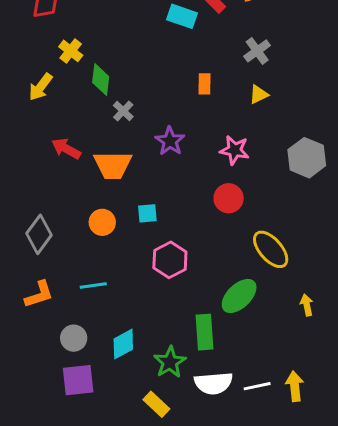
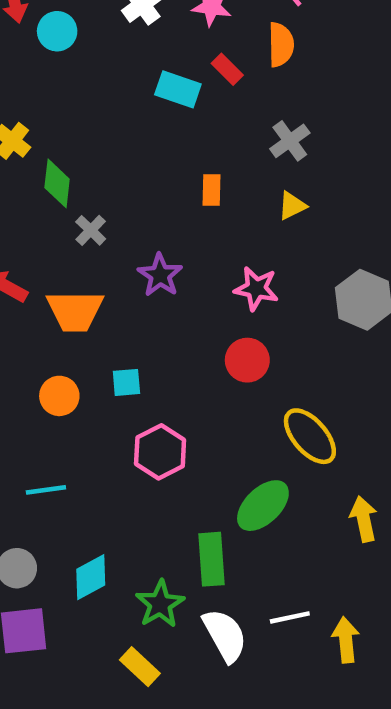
yellow arrow: (307, 305) -> (364, 519), size x1.4
white semicircle: (214, 383) -> (225, 635), turned -114
white line: (257, 386) -> (290, 617), moved

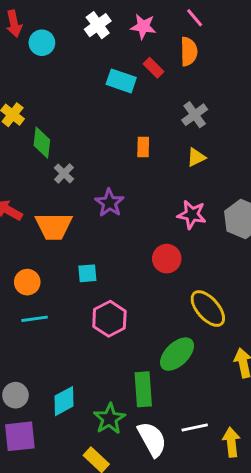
pink star: (256, 289) -> (192, 215), moved
orange circle: (59, 396) -> (27, 282), moved
cyan line: (46, 490) -> (35, 319), moved

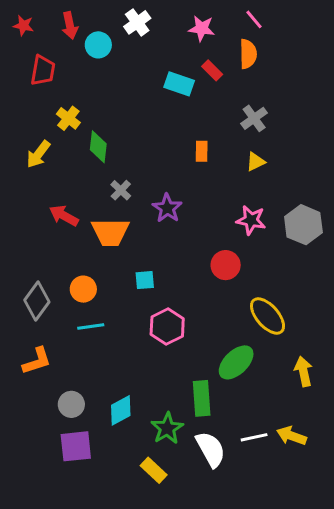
white cross: (98, 25) -> (137, 22), moved
gray cross: (64, 173) -> (121, 190), moved
yellow arrow: (231, 442) -> (291, 436), moved, turned -64

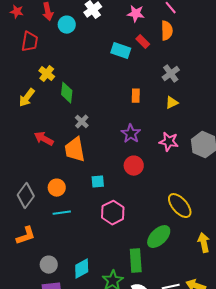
purple star: (167, 208) -> (131, 134), moved
orange trapezoid: (110, 232) -> (75, 150), turned 80
red circle: (226, 265) -> (134, 166), moved

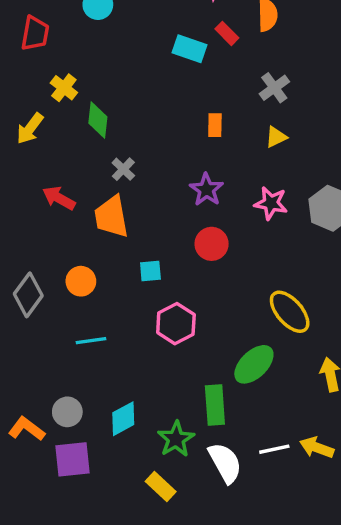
cyan line: (62, 213) -> (91, 341), moved
orange L-shape: (26, 236) -> (27, 429), moved, turned -125

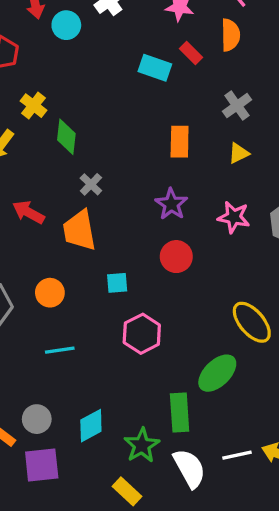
orange rectangle: (215, 125) -> (180, 142), size x1.4

